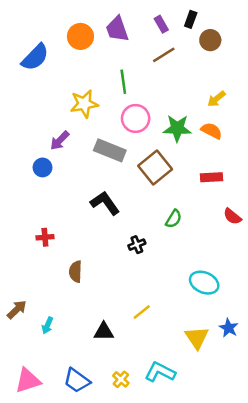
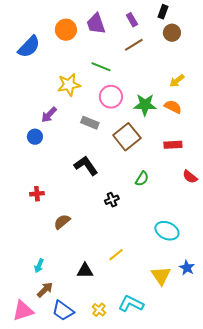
black rectangle: (191, 19) -> (163, 12), moved
green line: (123, 82) -> (101, 67), turned -60
gray rectangle: (110, 150) -> (90, 123), size x0.7
brown semicircle: (76, 272) -> (62, 222), turned 48
brown arrow: (17, 310) -> (45, 290), moved

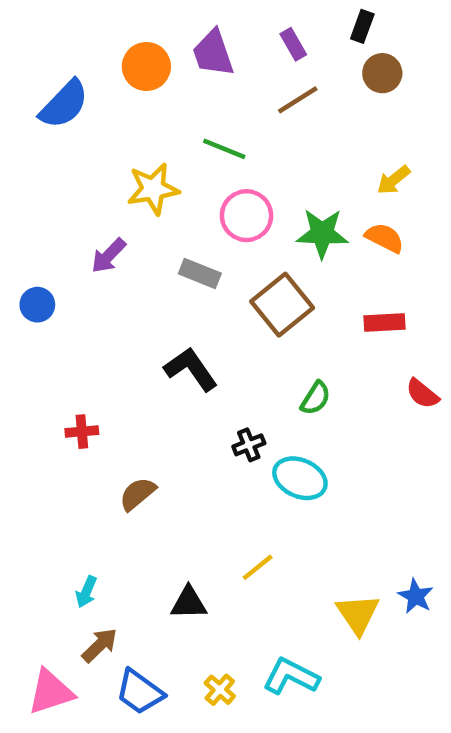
blue circle: (35, 137) -> (37, 305), moved
cyan ellipse: (167, 231) -> (300, 478), moved

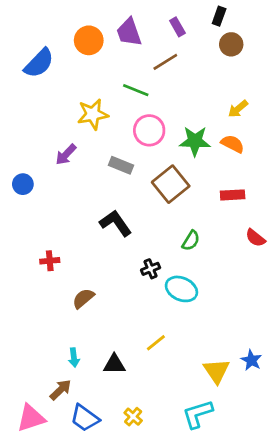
brown line: (298, 100) -> (165, 62), moved
cyan arrow: (86, 592) -> (74, 358), moved, turned -30
cyan L-shape: (291, 676) -> (198, 414), moved, turned -44

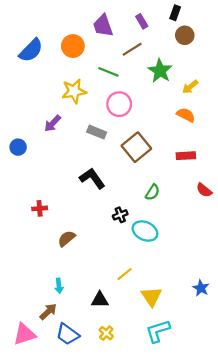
orange circle: (89, 40) -> (73, 46), moved
green star: (195, 141) -> (160, 71), moved, turned 30
black triangle: (114, 364) -> (100, 300), moved
yellow triangle: (216, 371) -> (151, 297), moved

